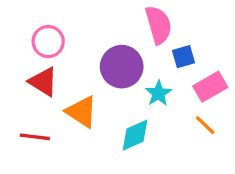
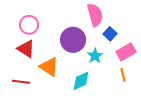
blue square: (183, 57) -> (110, 34), turned -32
orange line: (205, 125) -> (123, 75), turned 32

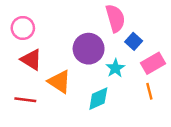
pink circle: (29, 25) -> (23, 28), moved

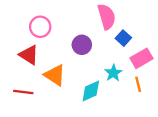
pink circle: (23, 28) -> (40, 27), moved
purple circle: (89, 49) -> (82, 45), size x0.7
cyan star: (115, 68) -> (113, 73), moved

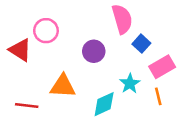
red triangle: (29, 55) -> (20, 50), moved
orange triangle: (55, 75) -> (63, 86), turned -30

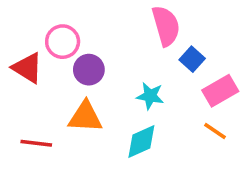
purple circle: (94, 51) -> (89, 70), moved
cyan star: (130, 84) -> (150, 96), moved, turned -30
orange line: (158, 96) -> (215, 131), turned -42

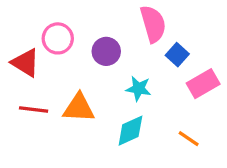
purple circle: (89, 70) -> (106, 51), moved
orange line: (215, 131) -> (189, 139), moved
red line: (36, 143) -> (34, 110), moved

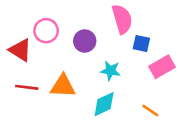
blue square: (177, 55) -> (141, 44), turned -30

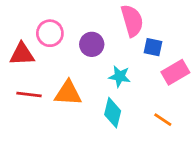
red triangle: (20, 50) -> (22, 54), turned -35
cyan diamond: (104, 104) -> (113, 113), turned -52

